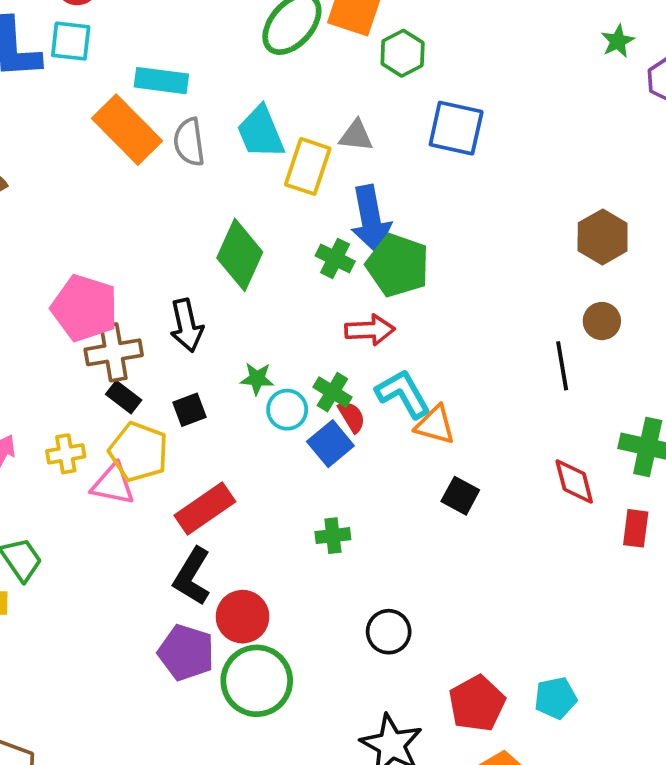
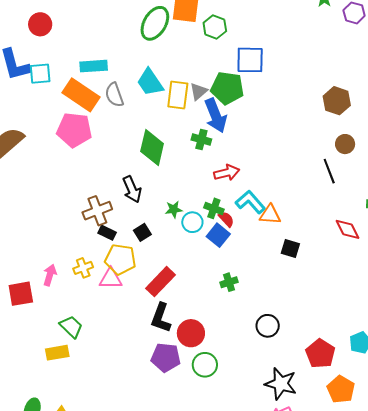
cyan square: (71, 41) -> (40, 74), moved
gray triangle: (356, 136) -> (199, 91), moved, turned -36
green pentagon: (398, 265) -> (227, 88), moved
pink pentagon: (85, 308) -> (74, 130), moved
green circle: (257, 681) -> (205, 365), size x0.7

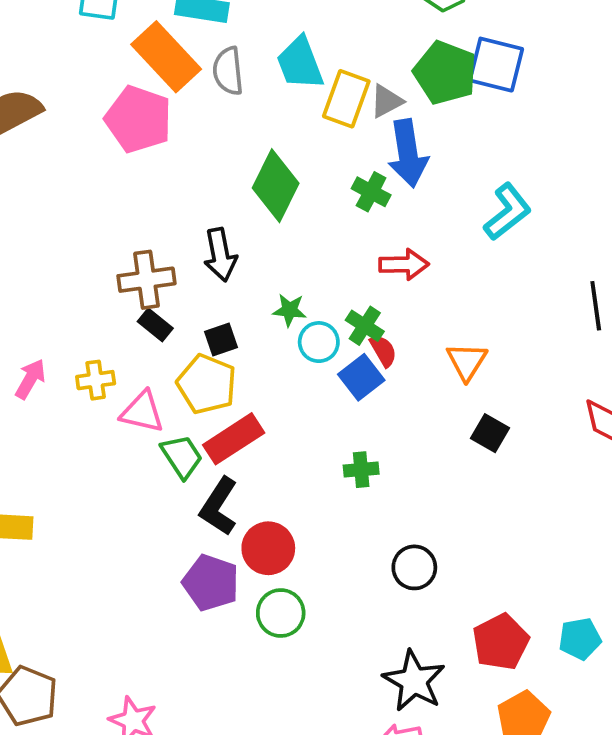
green pentagon: (227, 88) -> (445, 73), moved
cyan L-shape: (250, 202) -> (507, 212), moved, turned 80
orange triangle: (270, 215) -> (467, 361), turned 45
yellow pentagon: (120, 259) -> (207, 384), moved
green trapezoid: (71, 327) -> (182, 456), moved

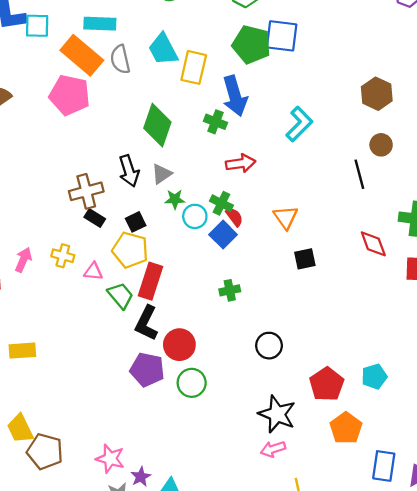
gray triangle: (386, 101) -> (162, 174), moved
yellow cross: (96, 380) -> (63, 256), turned 30
pink triangle: (142, 412) -> (93, 272), size x0.7
black square: (490, 433) -> (305, 259), turned -35
red rectangle: (234, 439) -> (150, 281), turned -32

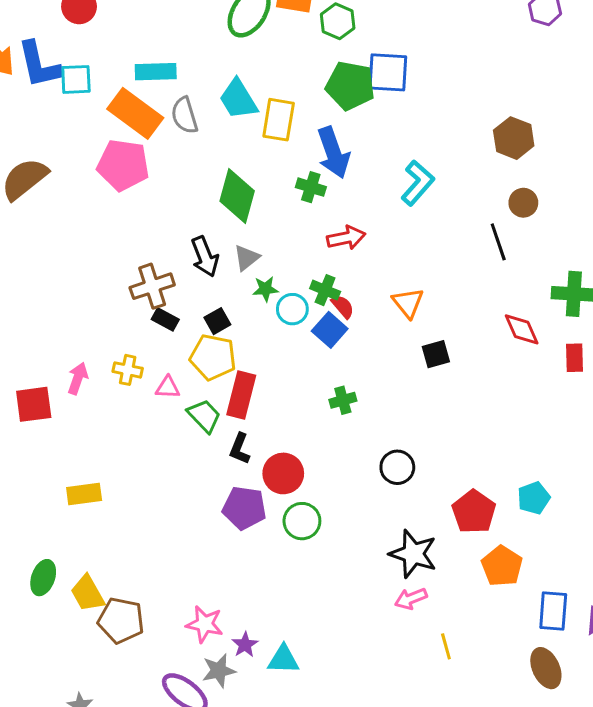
black L-shape: (146, 323) -> (240, 449), size x0.7

